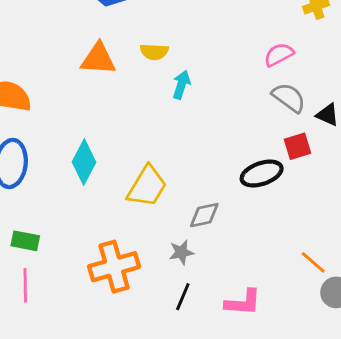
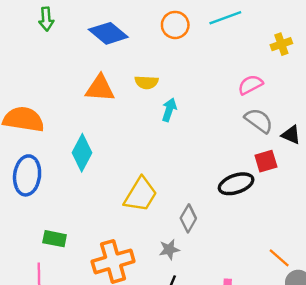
cyan diamond: (84, 162) -> (82, 153), moved
gray diamond: (204, 215) -> (188, 218), turned -48
green rectangle: (25, 241) -> (55, 239), moved

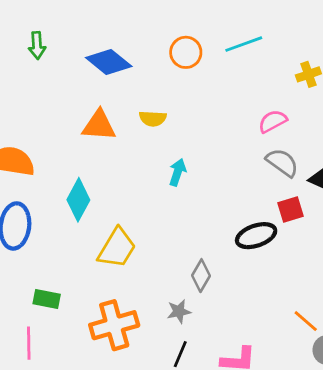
cyan arrow: (169, 110) -> (178, 172), moved
yellow trapezoid: (141, 195) -> (117, 248), moved

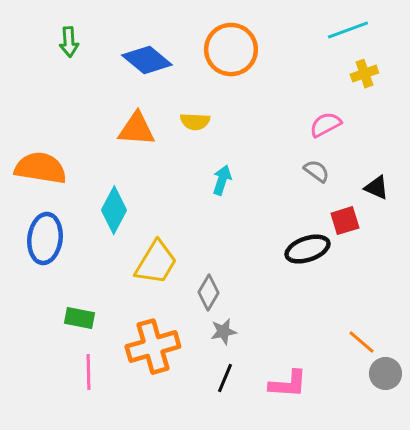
cyan line: (244, 44) -> (348, 30), moved
orange circle: (186, 52) -> (231, 50), size x1.5
gray semicircle: (282, 163) -> (316, 171), moved, size x0.7
gray diamond: (201, 276) -> (208, 293), moved
pink line: (29, 343) -> (88, 372), moved

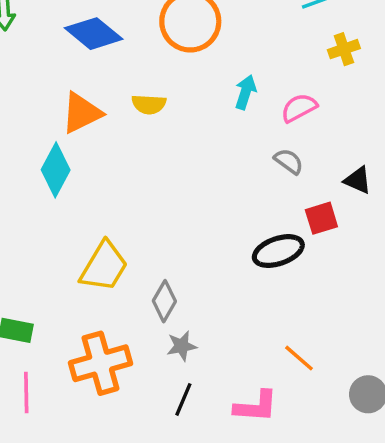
orange triangle: (136, 129) -> (82, 113), turned -30
cyan arrow: (222, 180) -> (246, 92), moved
cyan diamond: (114, 210) -> (56, 170), moved
orange line: (361, 342) -> (299, 358), moved

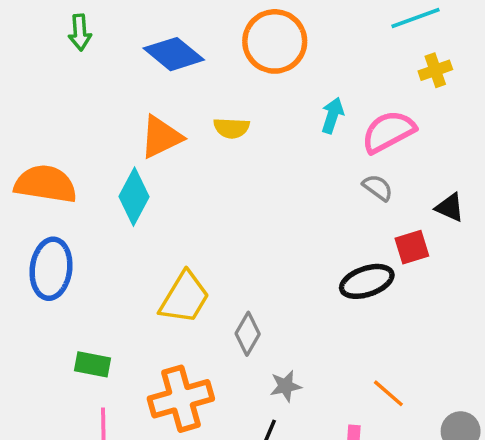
pink semicircle: (299, 108) -> (388, 132), size x1.4
gray star: (182, 346) -> (286, 386), moved

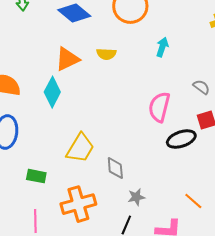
pink semicircle: (388, 132) -> (159, 107), moved, turned -48
gray semicircle: (378, 188) -> (201, 87), moved
gray diamond: (248, 334) -> (115, 168), turned -35
green rectangle: (93, 364) -> (36, 176), moved

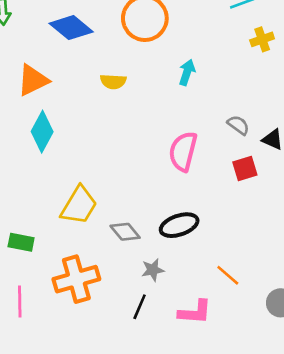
orange triangle: (67, 59) -> (33, 80), moved
black ellipse: (181, 139) -> (179, 225), moved
gray diamond: (115, 168) -> (125, 232), turned -35

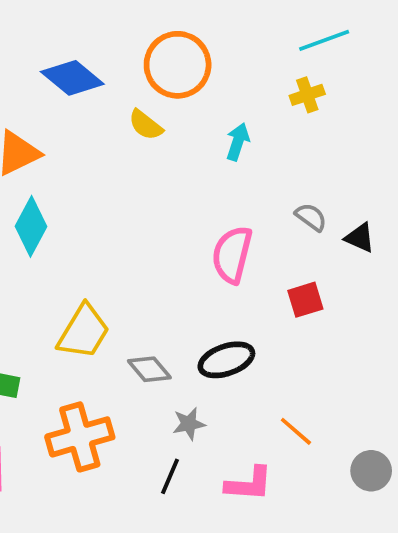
yellow cross: (262, 39) -> (307, 95), moved
yellow semicircle: (113, 82) -> (146, 125), moved, turned 35
red square: (245, 168) -> (305, 300), moved

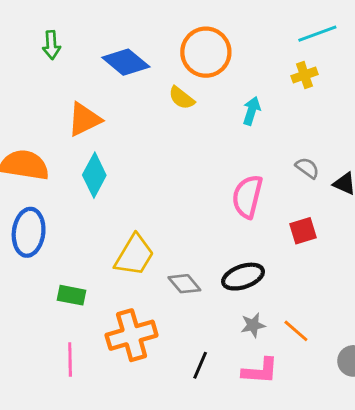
gray star: (189, 424) -> (253, 325), moved

